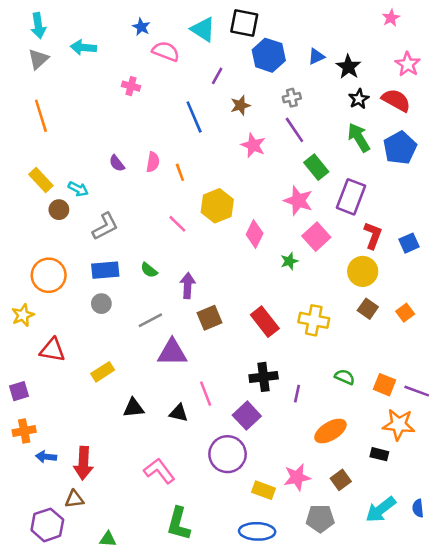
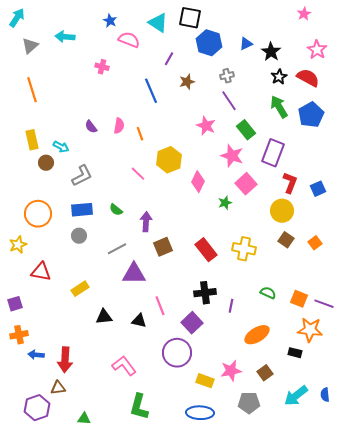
cyan arrow: (38, 26) -> (17, 18), moved, turned -138
pink star: (253, 145) -> (206, 126), moved
yellow rectangle: (41, 180) -> (32, 140), turned 30

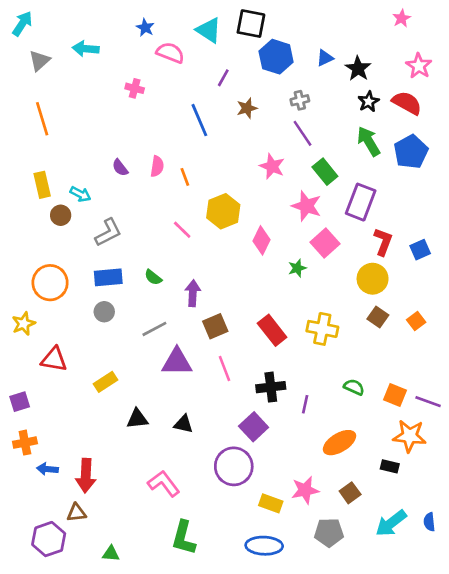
pink line: (160, 306) -> (224, 369), moved

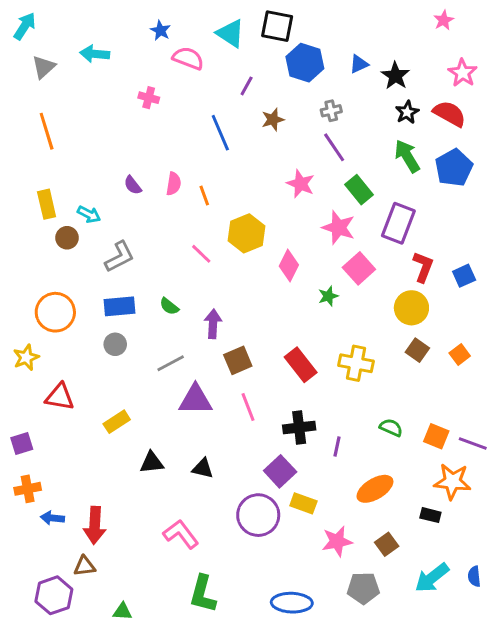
yellow rectangle: (271, 503) -> (303, 503), moved

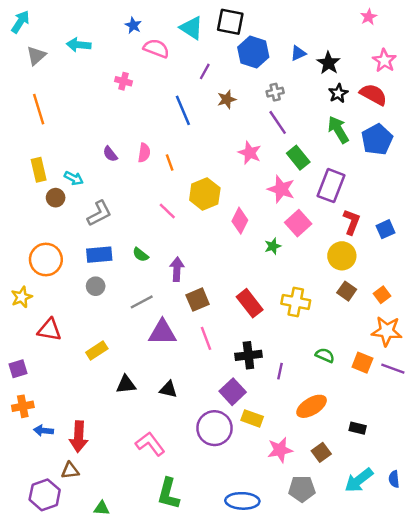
orange star: (452, 482) -> (387, 331), moved

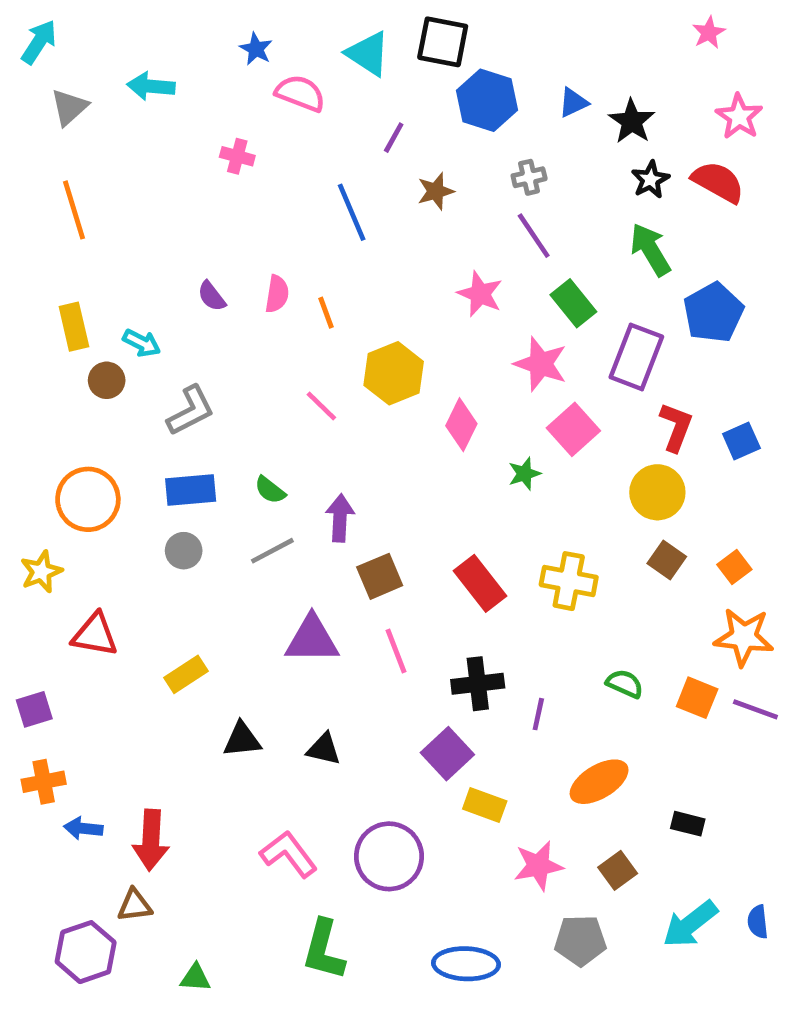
blue pentagon: (377, 139) -> (713, 313), moved
gray line: (142, 302) -> (272, 551), moved
purple circle: (214, 428) -> (389, 856), moved

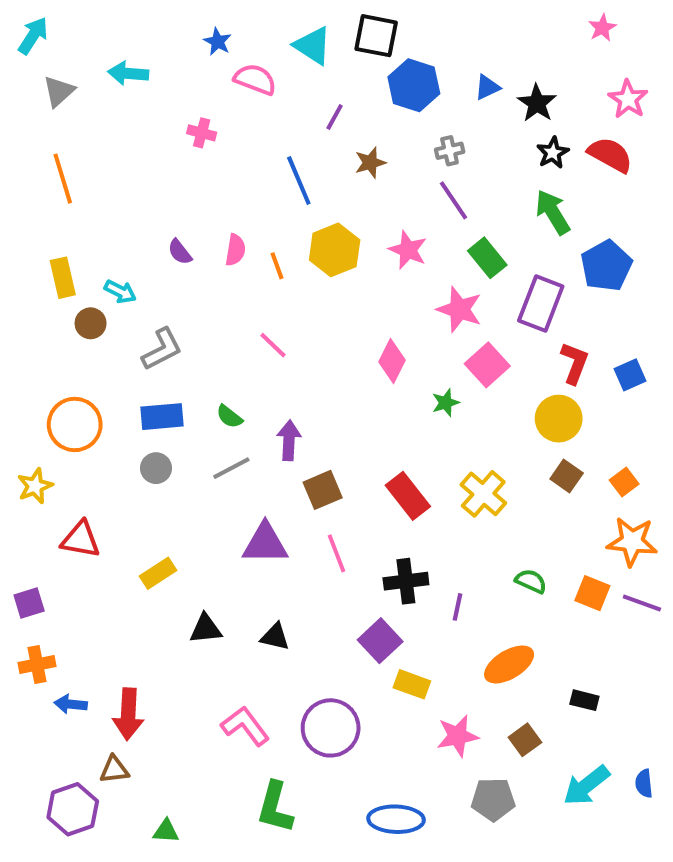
yellow hexagon: (394, 373) -> (335, 250), moved
yellow cross: (569, 581) -> (483, 494), turned 30

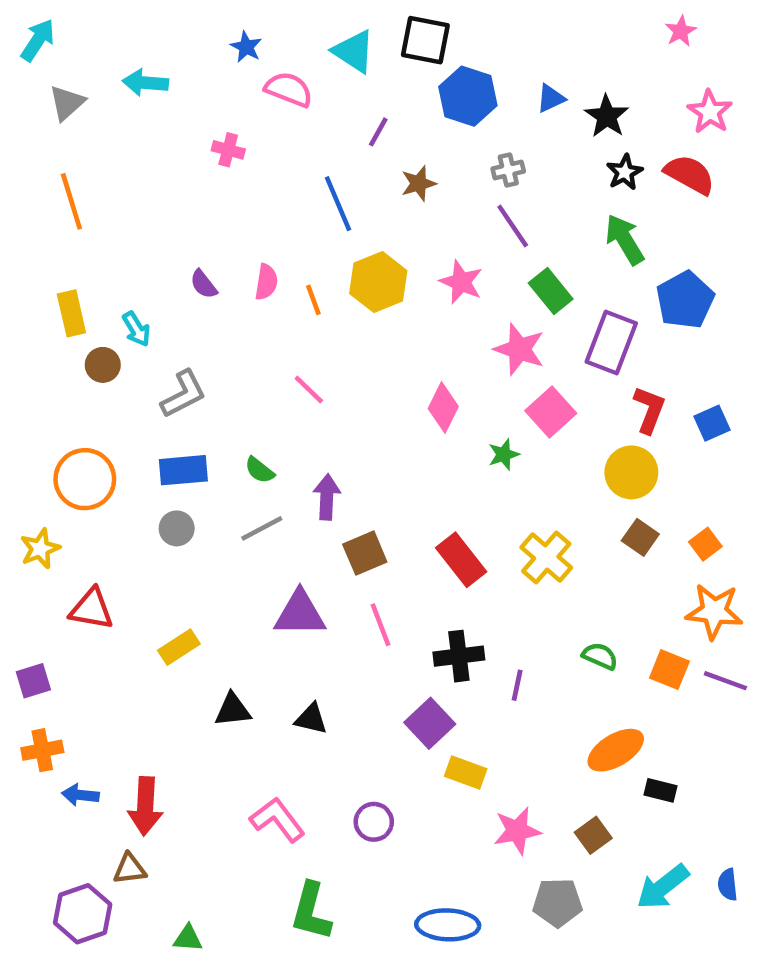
cyan arrow: (120, 292) -> (136, 329), turned 32
orange ellipse: (509, 664) -> (616, 750), moved
purple circle: (331, 728) -> (374, 822), size x0.6

